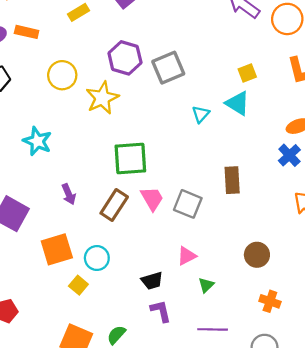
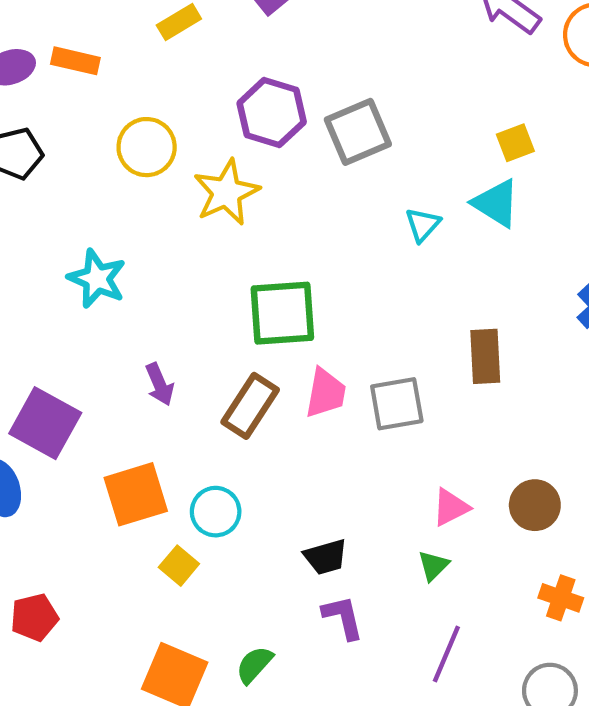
pink trapezoid: (152, 199) -> (326, 393), turned 40
gray square: (188, 204) -> (397, 404), turned -32
pink triangle: (187, 256) -> (451, 507), moved
purple line: (213, 329) -> (446, 654), turned -68

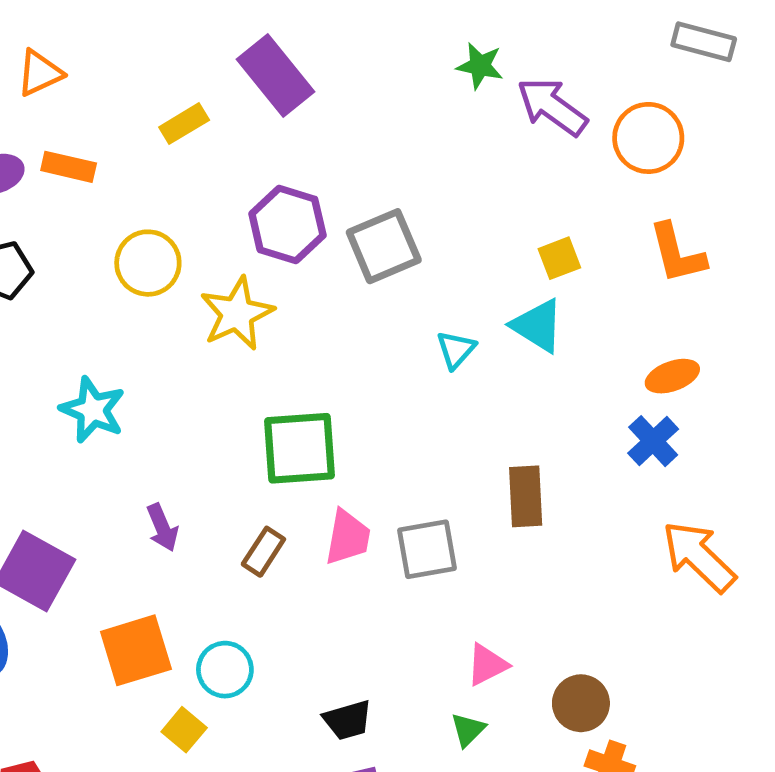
brown rectangle: (250, 406) -> (263, 552), size x0.7
brown circle: (535, 505) -> (581, 703), moved

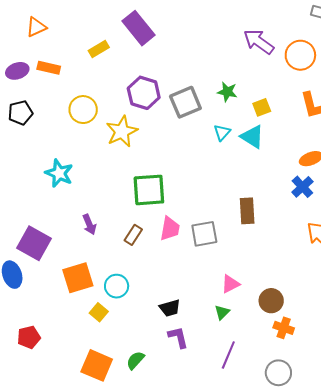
green star: (480, 66) -> (227, 92), moved
cyan triangle: (456, 350) -> (222, 133), moved

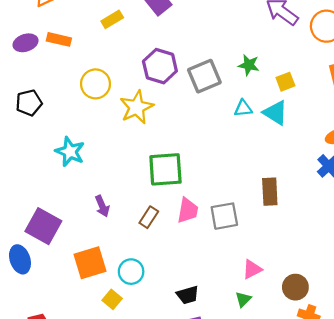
black pentagon: (20, 113) -> (29, 103), moved
cyan triangle: (222, 133) -> (243, 108), turned 42

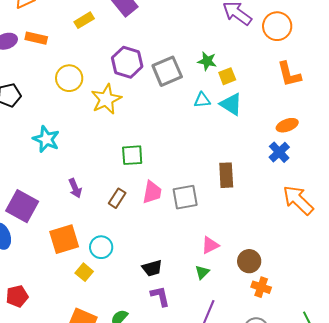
yellow square: (285, 82) -> (227, 76), moved
green square: (165, 169) -> (132, 155), size x0.7

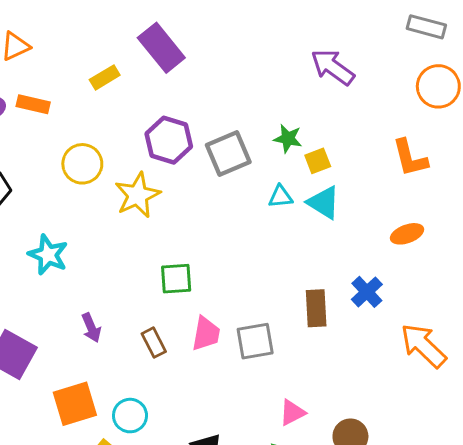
orange circle: (277, 26) -> (438, 86), moved
blue cross: (279, 152) -> (367, 292), moved
brown rectangle: (117, 198) -> (154, 343), turned -60

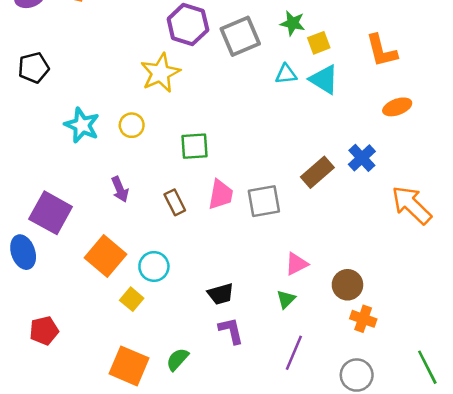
orange L-shape: (410, 158) -> (381, 51), moved
yellow circle: (82, 164) -> (132, 125), moved, size x0.7
brown rectangle: (316, 308) -> (317, 172), turned 52
orange square: (75, 404) -> (106, 256), turned -33

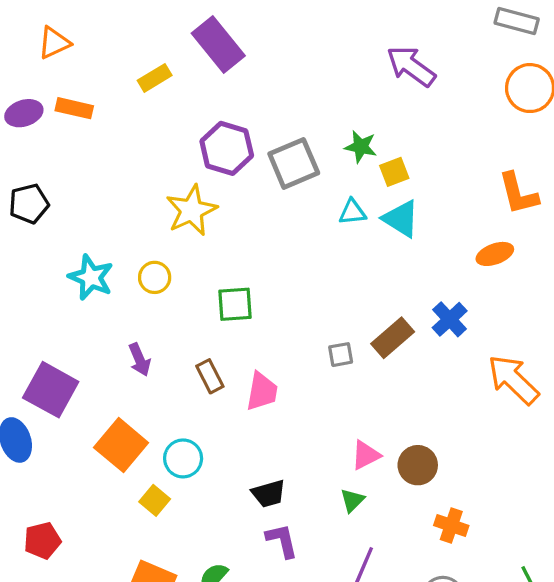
orange L-shape: (381, 51) -> (518, 194), moved
pink trapezoid: (221, 195) -> (262, 391), moved
gray square: (264, 201) -> (341, 355), moved, size x0.6
brown circle: (347, 285) -> (418, 465), moved

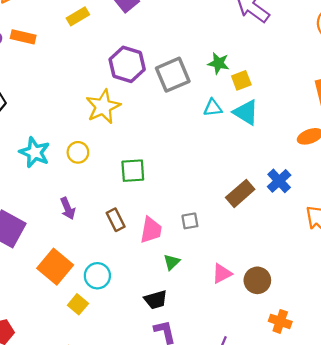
gray square: (341, 355) -> (190, 221), moved
green triangle: (352, 500) -> (172, 262), moved

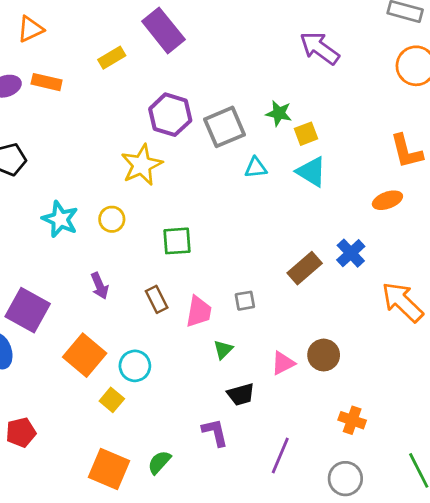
cyan triangle: (213, 108) -> (256, 168), moved
brown circle: (257, 280) -> (324, 355), moved
black trapezoid: (156, 300) -> (241, 394), moved

